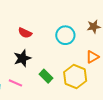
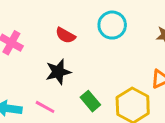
cyan circle: (65, 35) -> (112, 25), moved

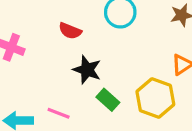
black star: (58, 72) -> (87, 70), moved, turned -30

